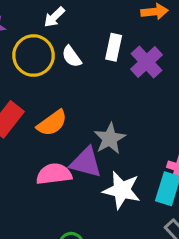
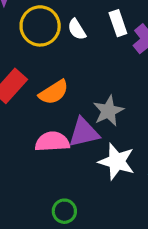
white rectangle: (114, 47) -> (118, 23), turned -35
purple triangle: (86, 162) -> (84, 133), turned -32

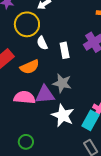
white rectangle: (118, 23) -> (65, 50), moved
white semicircle: (77, 29) -> (42, 43), moved
gray star: (108, 111) -> (62, 83), turned 30

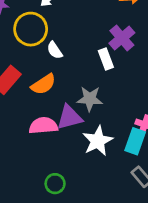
white rectangle: (65, 50) -> (106, 59), moved
white star: (63, 115) -> (98, 141), turned 30

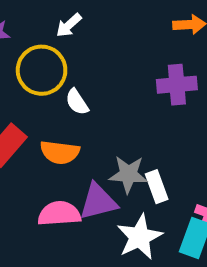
purple cross: (122, 38) -> (177, 85), turned 35
white rectangle: (106, 59) -> (157, 187), moved
orange semicircle: (43, 84) -> (60, 152), turned 40

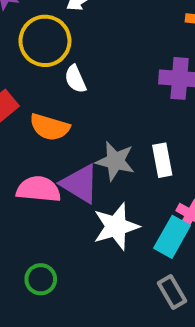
white rectangle: (157, 187) -> (162, 160), moved
purple triangle: (98, 202) -> (80, 184), turned 36

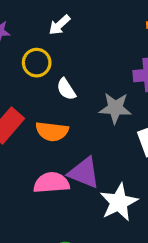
yellow circle: (45, 41) -> (37, 63), size x0.7
gray star: (115, 161) -> (115, 108), moved

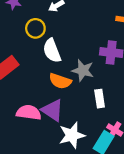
white semicircle: (66, 89) -> (52, 51), size x1.5
orange semicircle: (52, 131) -> (60, 81), moved

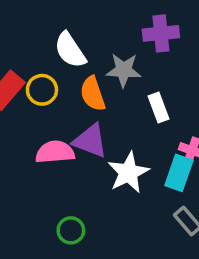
yellow circle: (35, 28) -> (42, 90), moved
orange semicircle: (60, 81) -> (93, 94), turned 65

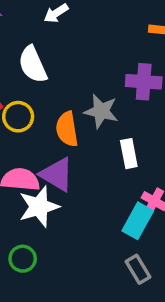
white semicircle: (70, 50) -> (33, 64), moved
white star: (128, 173) -> (39, 207), moved

